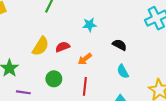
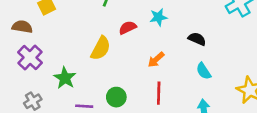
red semicircle: (63, 47) -> (128, 28), moved
green circle: (54, 79) -> (116, 97), moved

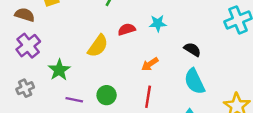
cyan semicircle: (204, 71) -> (194, 81), size x1.5

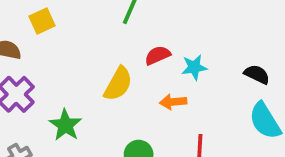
cyan star: (158, 23) -> (194, 67), moved
orange arrow: (150, 64) -> (173, 102), moved, turned 36

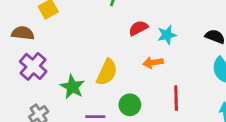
yellow semicircle: (118, 84) -> (107, 72), moved

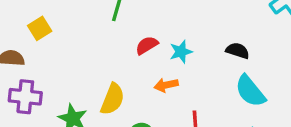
purple cross: (33, 66) -> (25, 97), turned -32

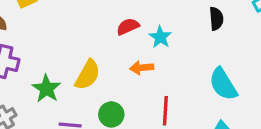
black semicircle: (238, 51) -> (216, 19), moved, turned 60
cyan star: (181, 52) -> (160, 37), turned -30

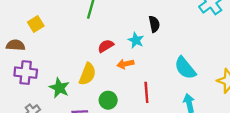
black semicircle: (216, 19) -> (154, 24), moved
red semicircle: (128, 27) -> (106, 46), moved

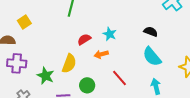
black semicircle: (154, 24) -> (151, 32), moved, turned -56
red line: (146, 92) -> (119, 78), turned -36

